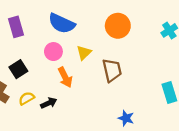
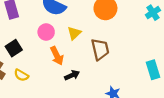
yellow semicircle: (27, 98) -> (21, 75), turned -120
black arrow: (49, 103) -> (72, 75), moved

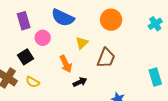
pink circle: (46, 32) -> (43, 38), moved
brown trapezoid: (100, 49) -> (106, 58), turned 35

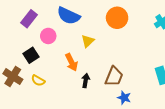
purple rectangle: (24, 21) -> (29, 19), turned 54
brown trapezoid: (106, 58) -> (114, 76), moved
black arrow: (80, 82) -> (86, 81), turned -56

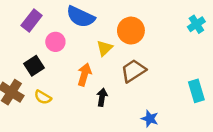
orange circle: (117, 18) -> (131, 31), moved
orange arrow: (72, 62) -> (84, 75), turned -138
brown trapezoid: (114, 76) -> (133, 71), moved, turned -145

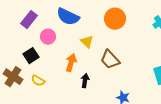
orange circle: (131, 31) -> (115, 19), moved
yellow triangle: (105, 48) -> (87, 42), turned -32
brown trapezoid: (133, 71) -> (110, 60), turned -100

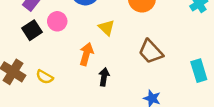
black square: (31, 56) -> (32, 30), moved
brown trapezoid: (110, 60) -> (151, 52), moved

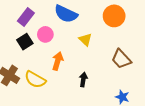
orange arrow: (86, 54) -> (58, 61), moved
yellow semicircle: (45, 77) -> (35, 80), size x1.5

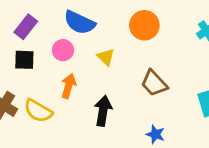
pink circle: (45, 34) -> (63, 50), moved
black square: (25, 42) -> (24, 60), turned 35
black arrow: (83, 80) -> (103, 111), size x1.5

